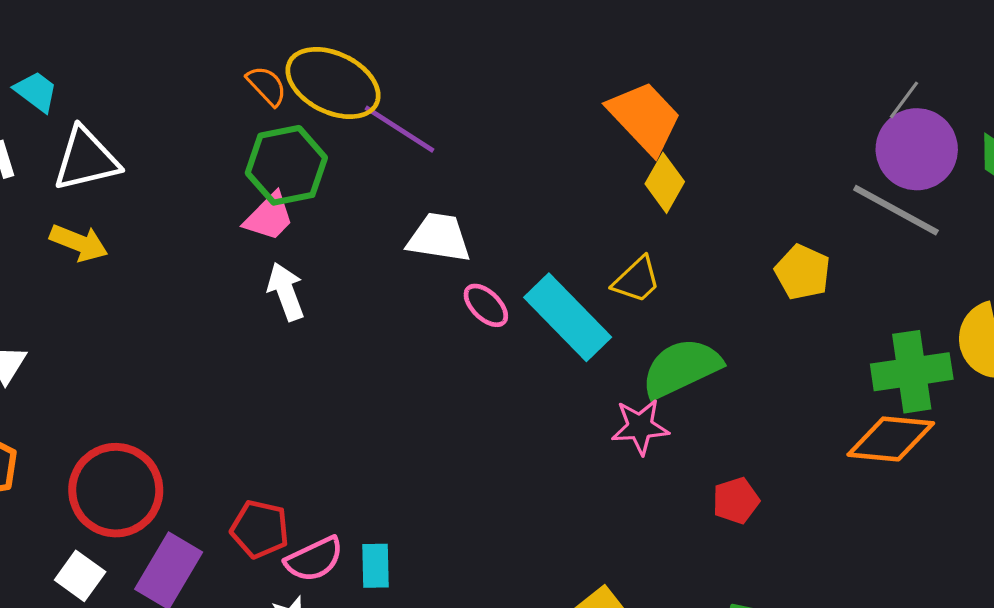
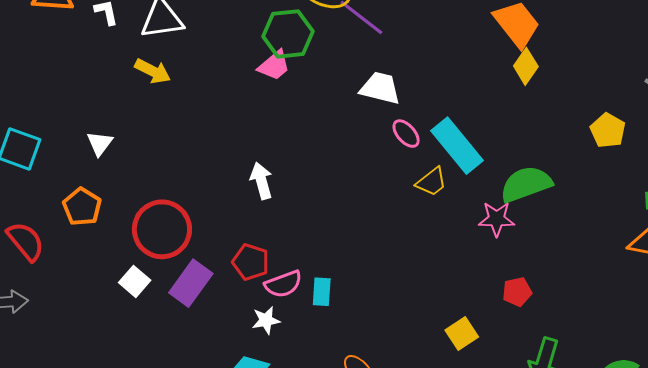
yellow trapezoid: (637, 280) -> (431, 182), moved
white arrow: (286, 292) -> (261, 181), moved
red pentagon: (736, 501) -> (517, 292), moved

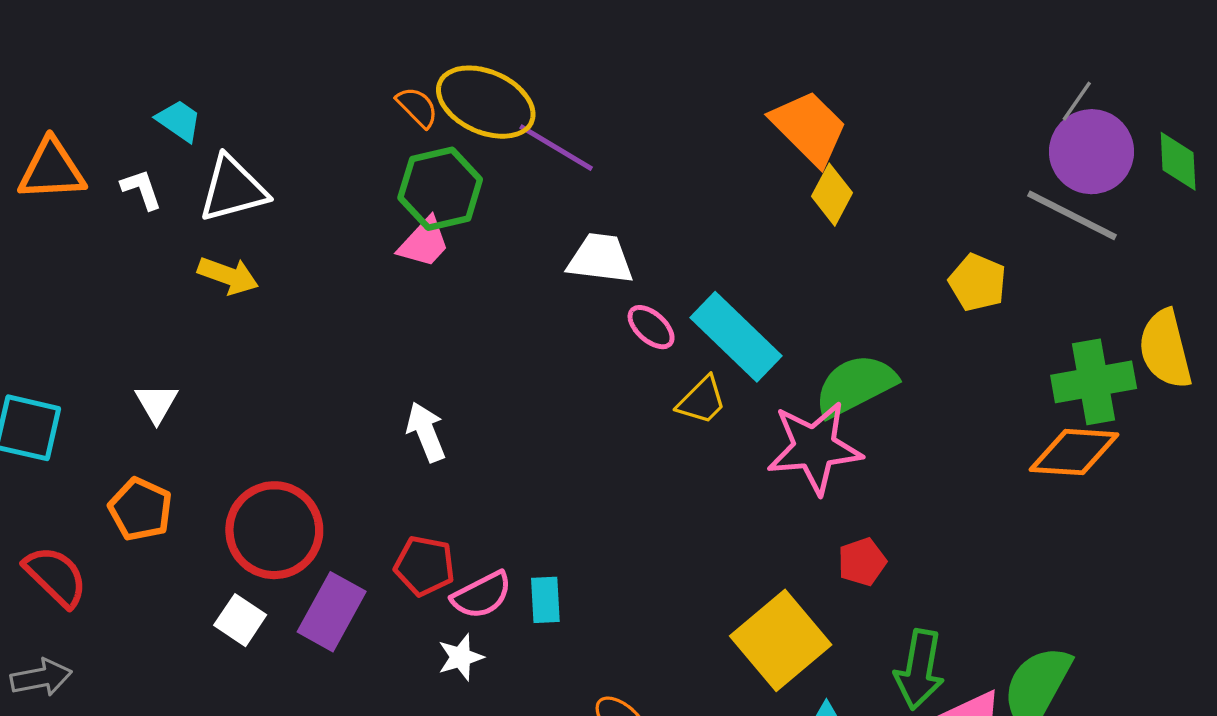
pink star: (497, 219) -> (815, 448), size x1.6
yellow square: (462, 334) -> (781, 640), size x1.8

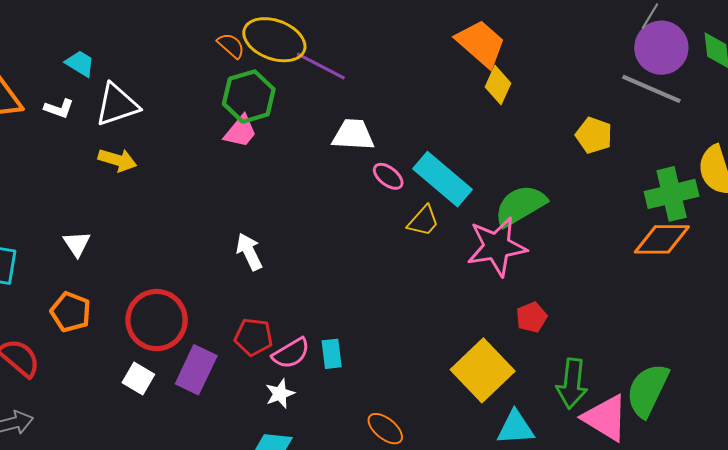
white L-shape: (141, 189) -> (59, 108), turned 132

